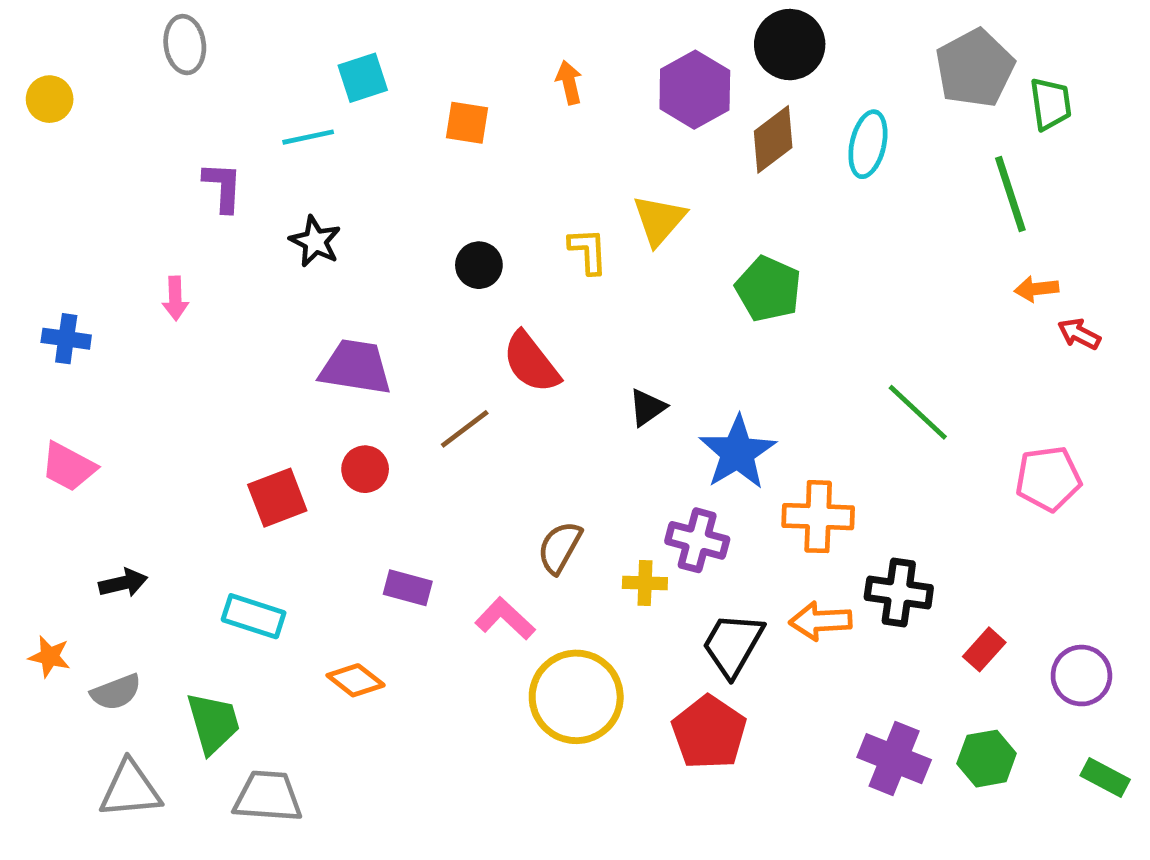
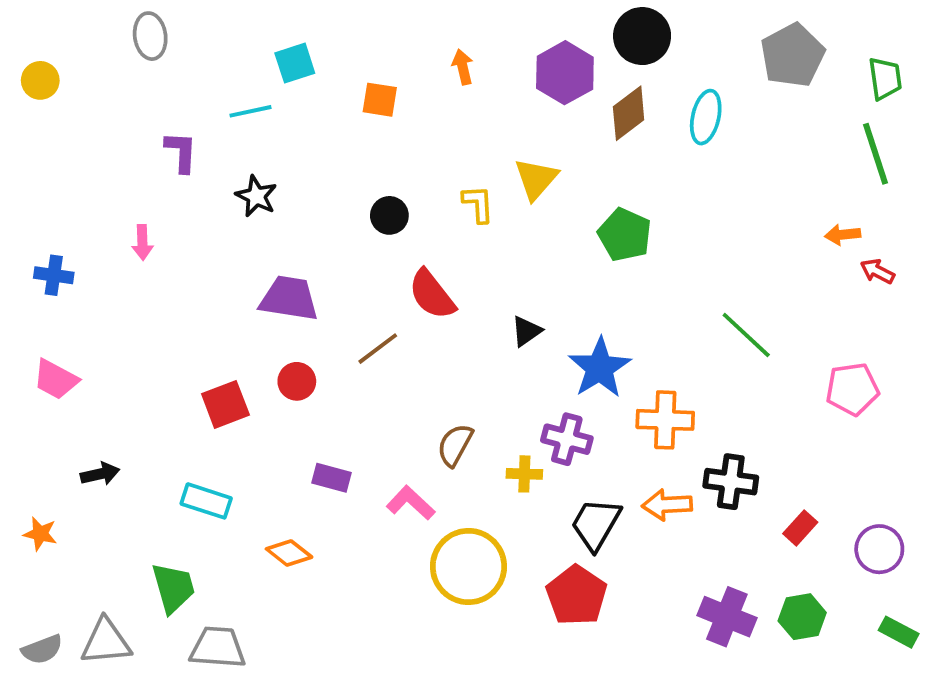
green trapezoid: (1051, 104) -> (885, 78), moved
green line: (1010, 194) -> (875, 154), moved
gray semicircle: (116, 692) -> (42, 649), moved

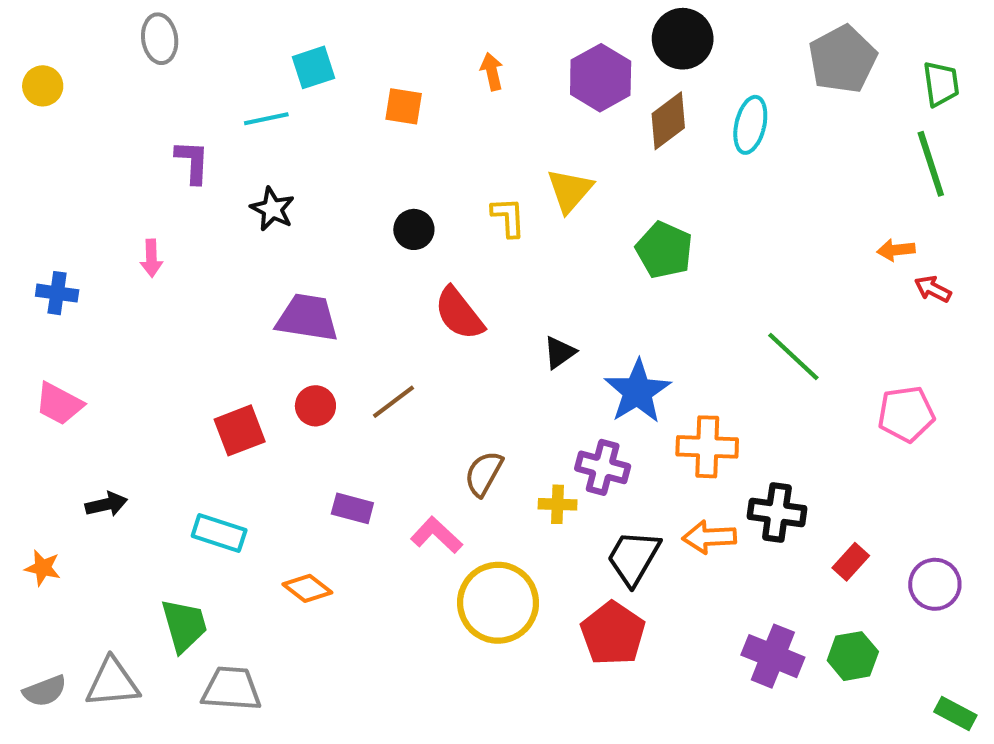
brown line: (378, 349) -> (393, 402), moved
green rectangle: (899, 632) -> (955, 713), moved

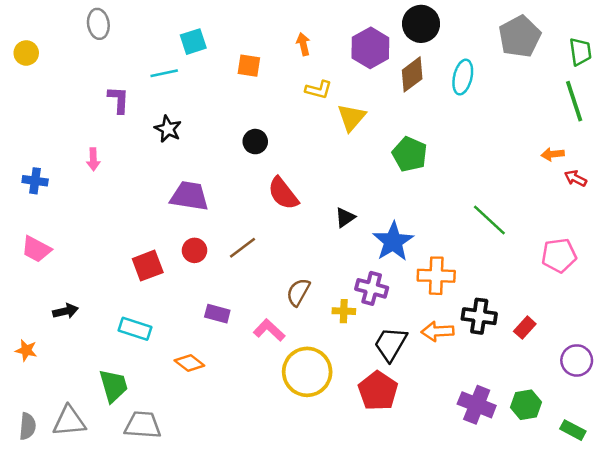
yellow L-shape: (508, 217) -> (319, 90), moved, turned 108
red rectangle: (851, 562) -> (525, 328), moved
gray semicircle: (45, 691) -> (27, 426), turned -64
green rectangle: (955, 713) -> (573, 430), moved

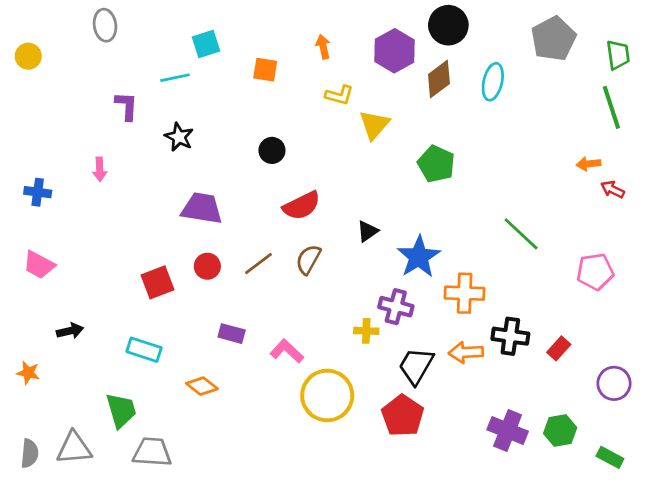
red semicircle: (283, 193) -> (302, 206), turned -78
brown semicircle: (298, 292) -> (308, 259), moved

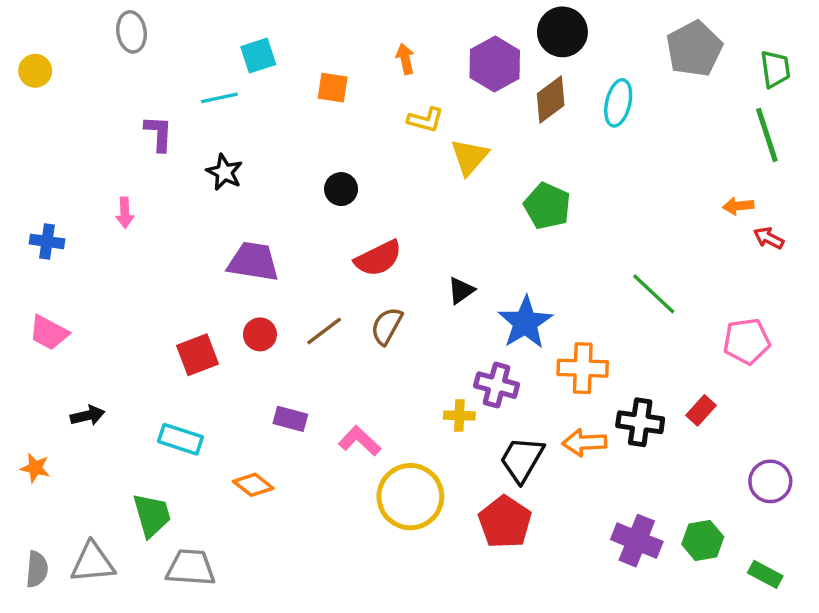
red rectangle: (559, 348) -> (701, 410), moved

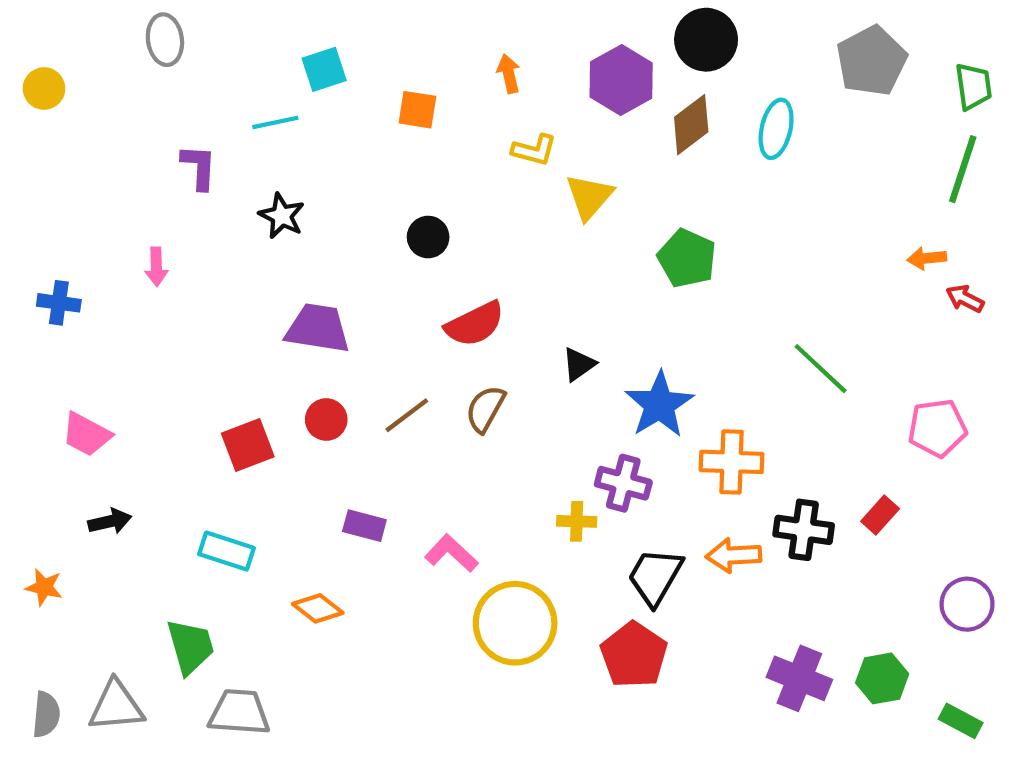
green line: (767, 135) -> (963, 169), turned 36
pink trapezoid: (49, 333) -> (86, 434), moved

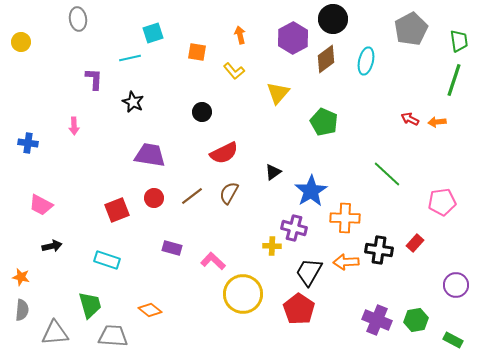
yellow L-shape: (534, 150) -> (234, 71), moved, turned 35
red arrow: (965, 299) -> (410, 119), moved
orange diamond: (318, 608) -> (150, 310), moved
gray semicircle: (46, 714) -> (22, 310), moved

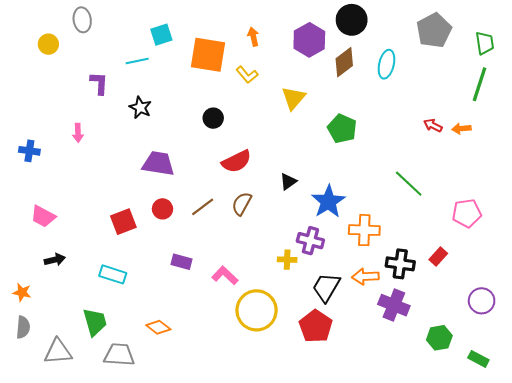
yellow circle: (21, 42) -> (48, 44), moved
orange square: (197, 52) -> (208, 55), size x1.8
purple cross: (377, 320) -> (394, 305), moved

